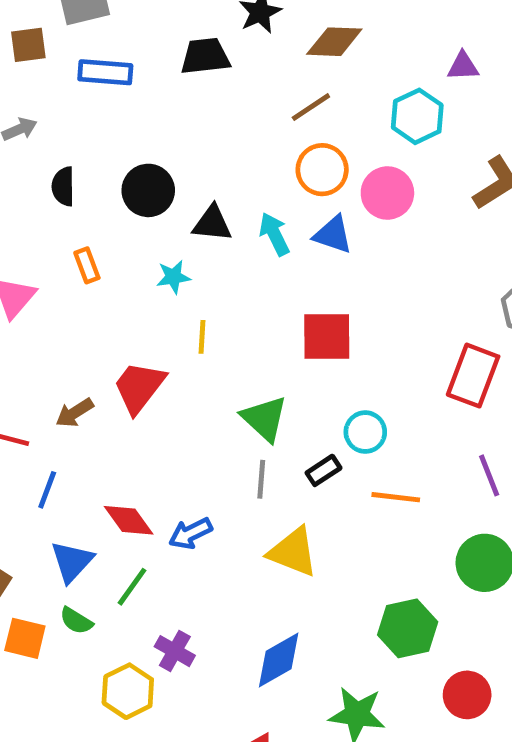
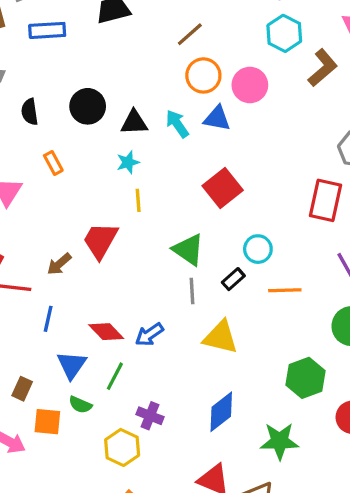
cyan hexagon: (417, 116) -> (284, 33), moved
cyan star: (173, 277) -> (128, 162), moved
red square: (327, 336) -> (223, 188), turned -30

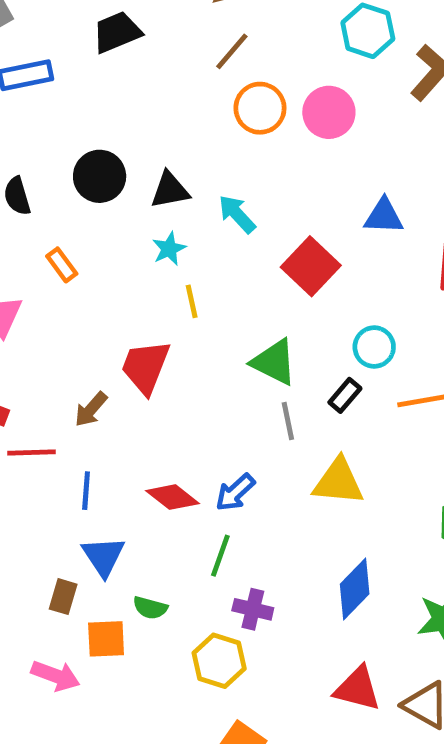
blue triangle: (217, 118) -> (384, 216), moved
cyan arrow: (177, 124) -> (237, 214), moved
blue triangle: (72, 365) -> (103, 556), moved
green line: (115, 376) -> (220, 556), moved

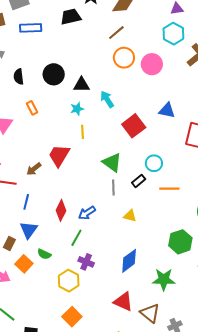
yellow triangle: (338, 482) -> (130, 216), size x0.6
red diamond: (172, 497) -> (61, 210), turned 70
orange square: (106, 639) -> (24, 264), turned 36

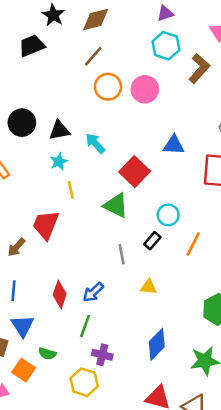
green triangle: (112, 162) -> (116, 206), moved
orange line: (169, 189) -> (193, 244), turned -54

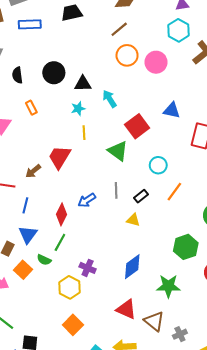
black rectangle: (152, 241) -> (141, 196), moved
blue arrow: (93, 292) -> (87, 200), moved
green line: (85, 326) -> (60, 242), moved

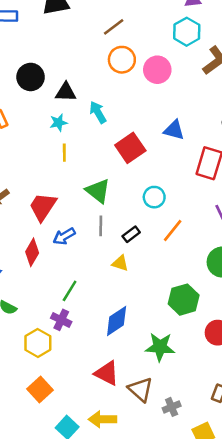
green triangle: (118, 151) -> (98, 191), moved
red trapezoid: (60, 157) -> (43, 207), moved
green line: (60, 242) -> (70, 291), moved

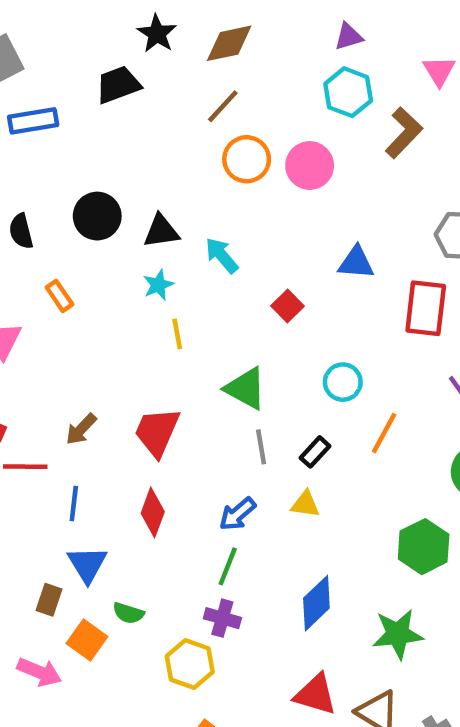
red square: (130, 148) -> (288, 306), size x0.6
blue arrow: (64, 236) -> (237, 514), moved

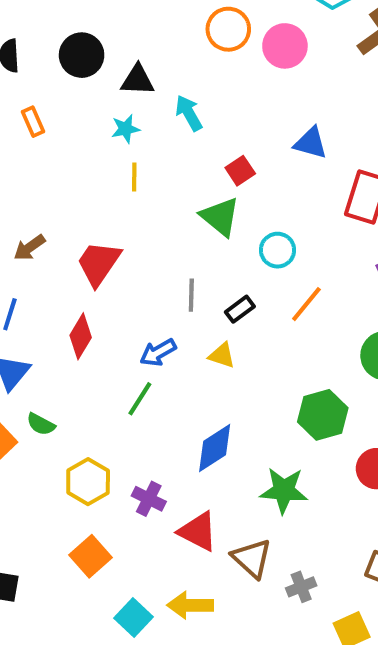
green triangle: (246, 389) -> (220, 217), moved
purple cross: (222, 618) -> (149, 499), moved

